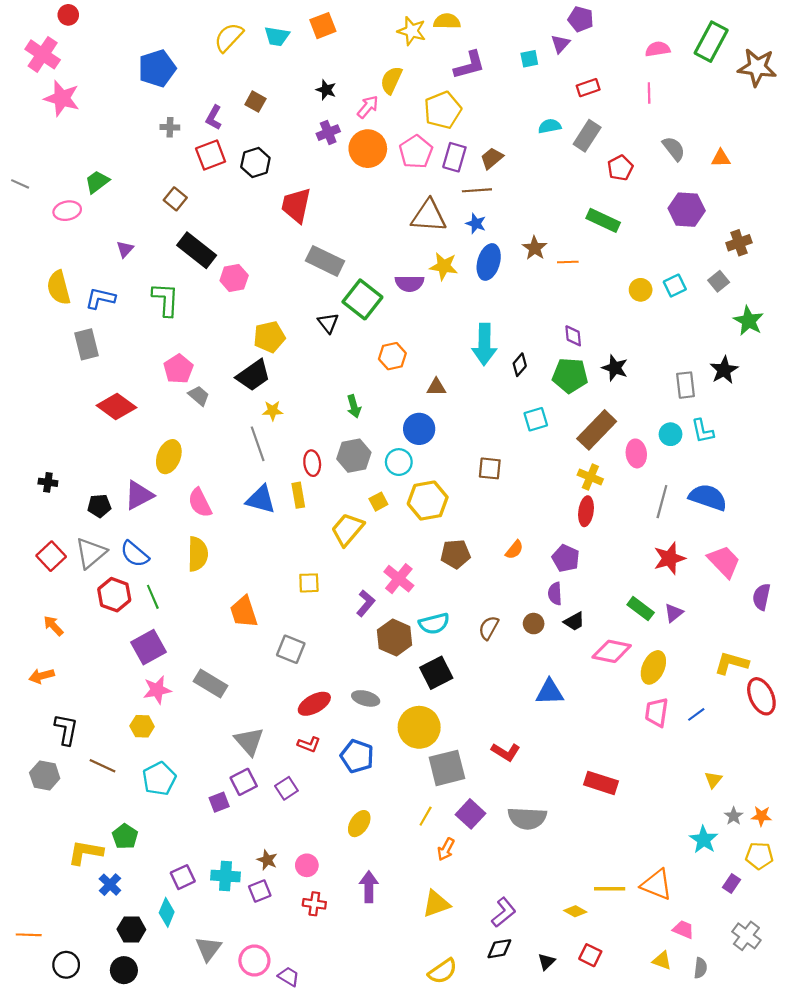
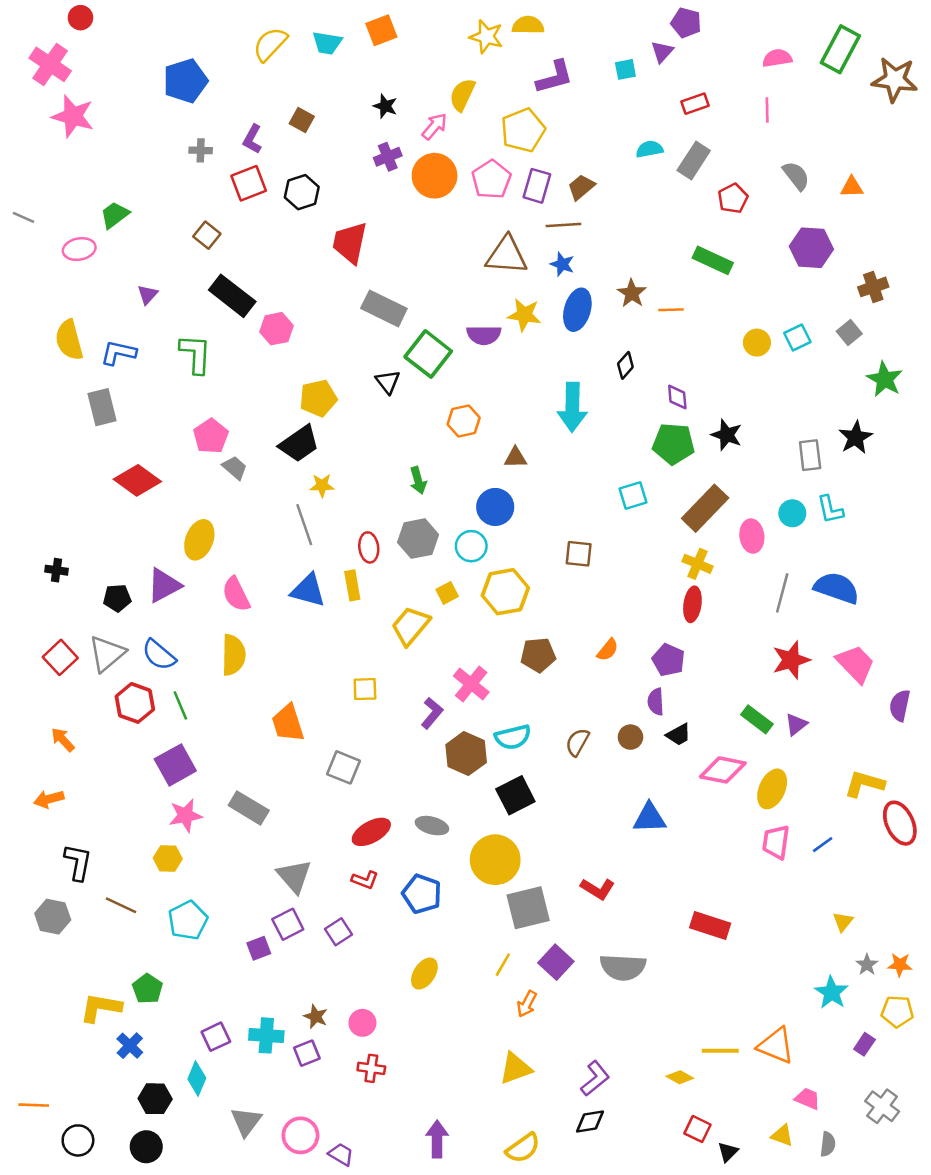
black diamond: (520, 365) -> (625, 365), moved
purple arrow: (369, 887) -> (437, 1139), moved
black triangle: (546, 962) -> (728, 1152), moved

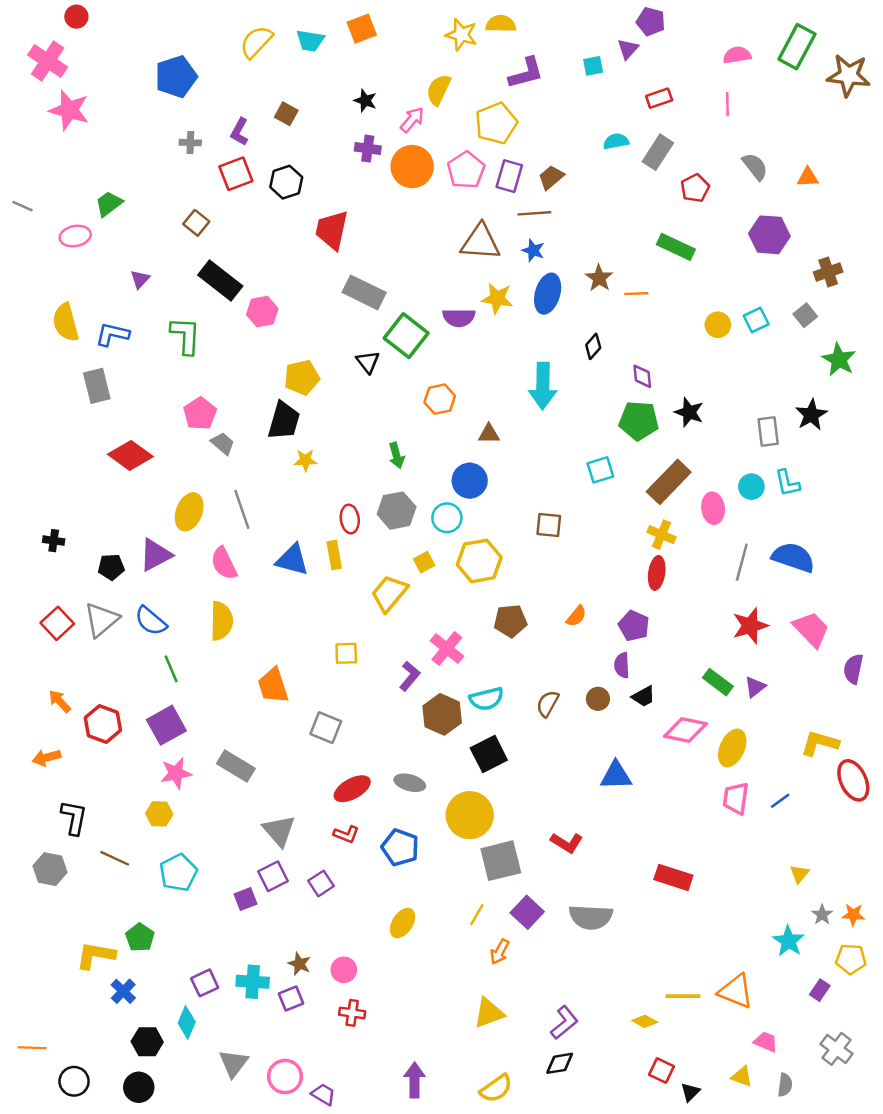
purple cross: (388, 157) -> (368, 149), turned 30
black trapezoid: (299, 444) -> (284, 421), turned -39
gray line: (304, 525) -> (242, 509), moved
red hexagon: (135, 703) -> (103, 724), moved

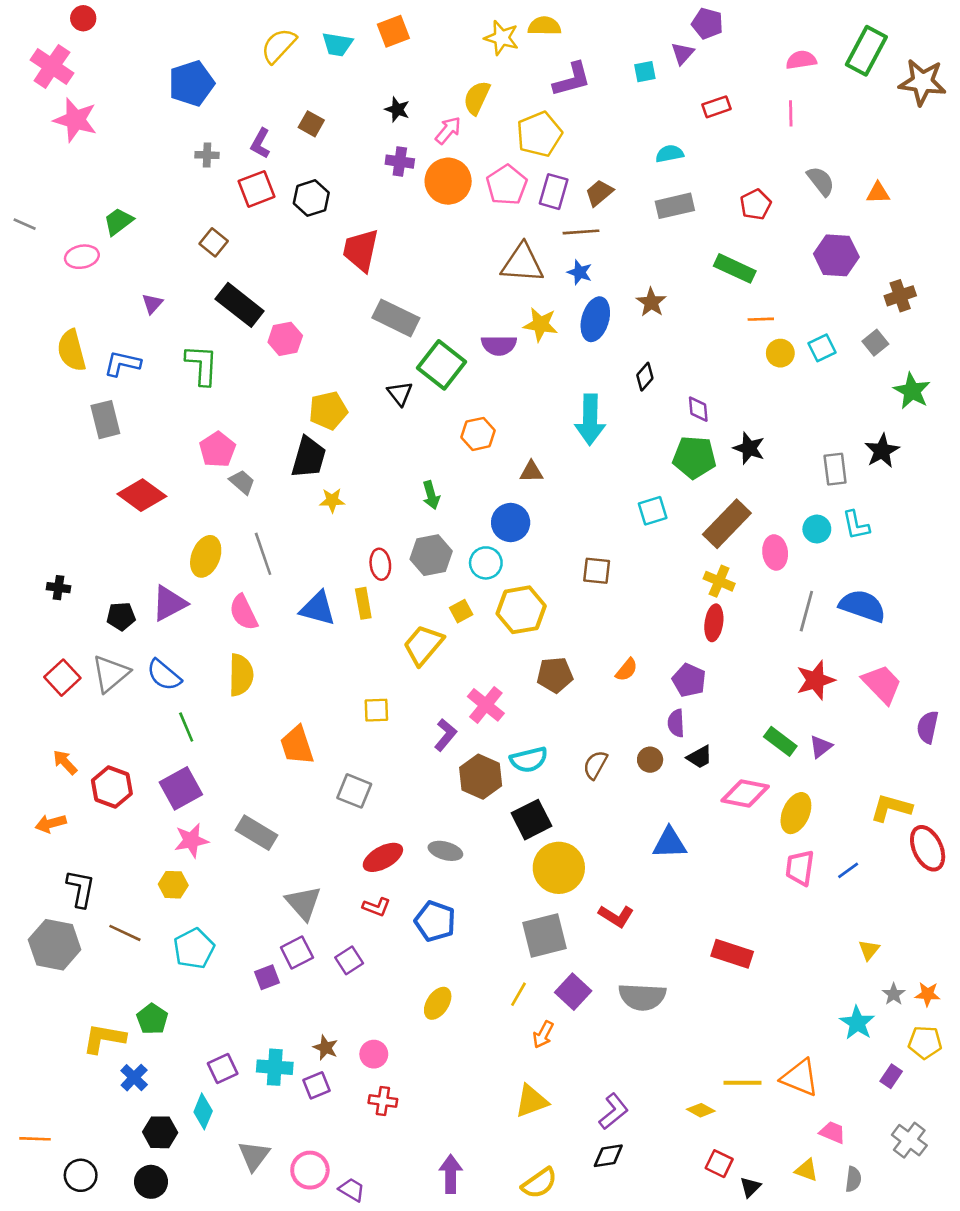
gray rectangle: (658, 152) -> (675, 206), moved, turned 44
orange line: (636, 294) -> (761, 319), moved
yellow circle: (470, 815) -> (559, 868), moved
gray hexagon: (50, 869) -> (55, 945), size x1.4

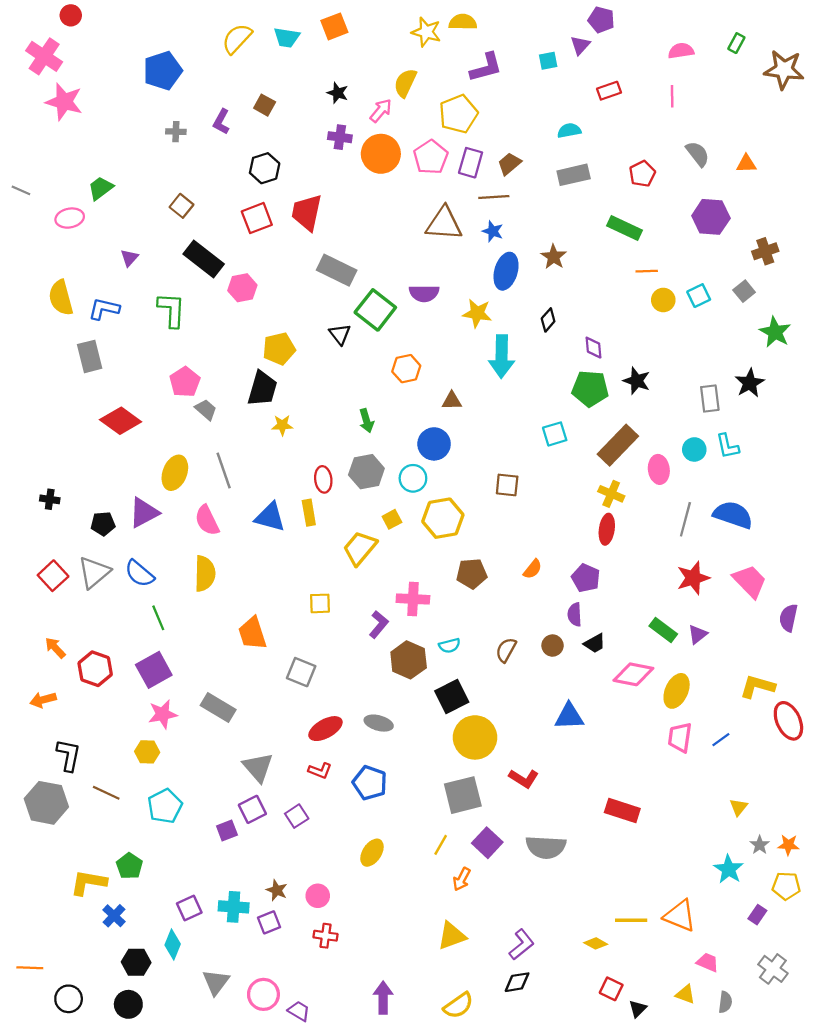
green rectangle: (866, 51) -> (736, 43), size x0.5
red square: (257, 189) -> (257, 218), moved
yellow star: (541, 324) -> (477, 313), moved
pink cross: (486, 705) -> (413, 599), turned -36
cyan semicircle: (529, 760) -> (450, 646), size x0.7

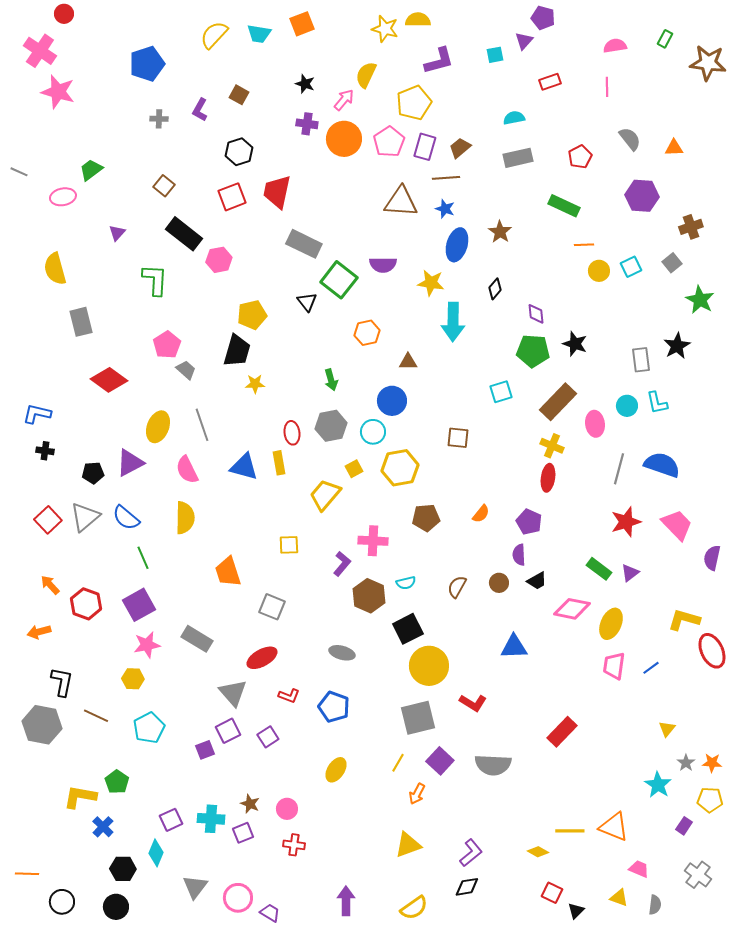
blue L-shape: (104, 309) -> (37, 414), moved
red ellipse: (325, 729) -> (262, 658), moved
red rectangle: (622, 811) -> (562, 732), turned -64

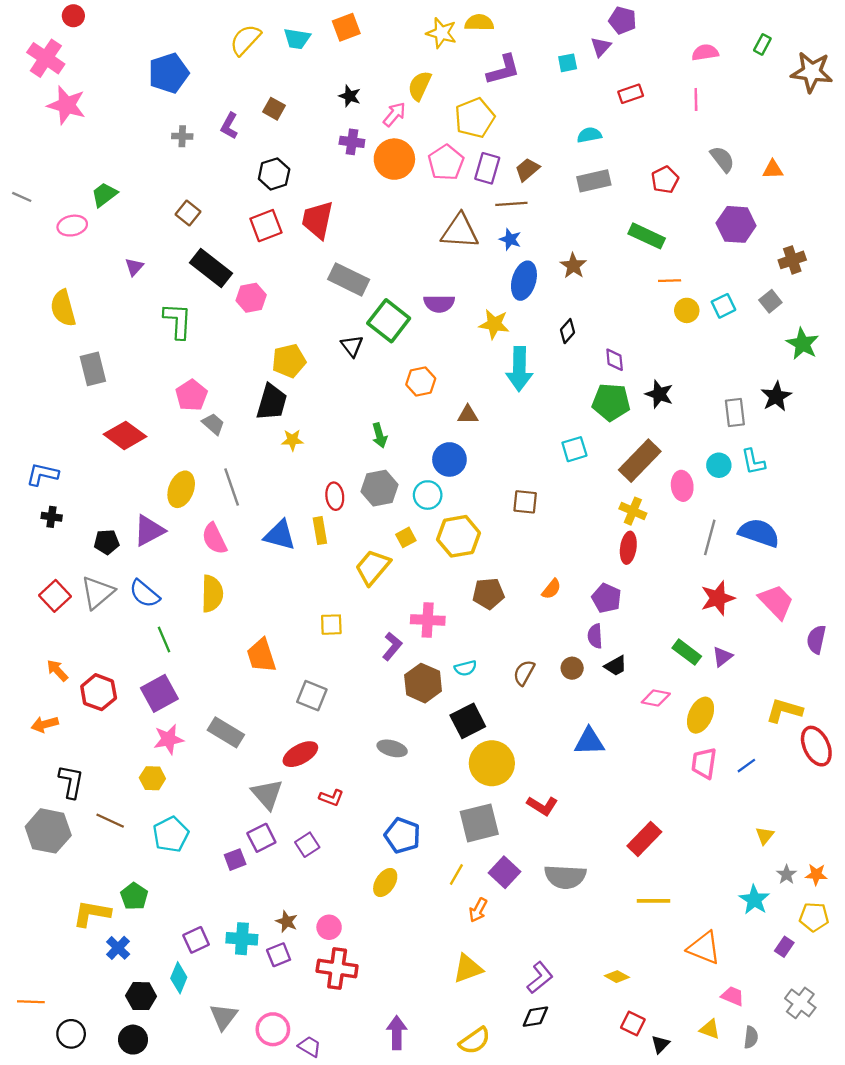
pink diamond: (572, 609) -> (656, 698), size x0.7
blue pentagon: (334, 707) -> (402, 836), moved
yellow line: (570, 831) -> (654, 901), moved
red cross: (294, 845) -> (337, 969), size x1.6

